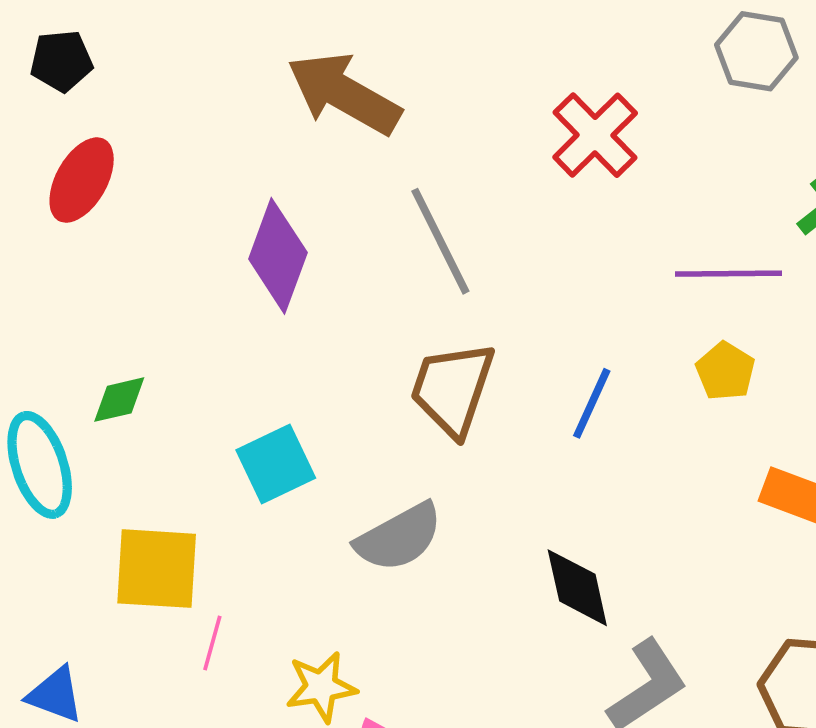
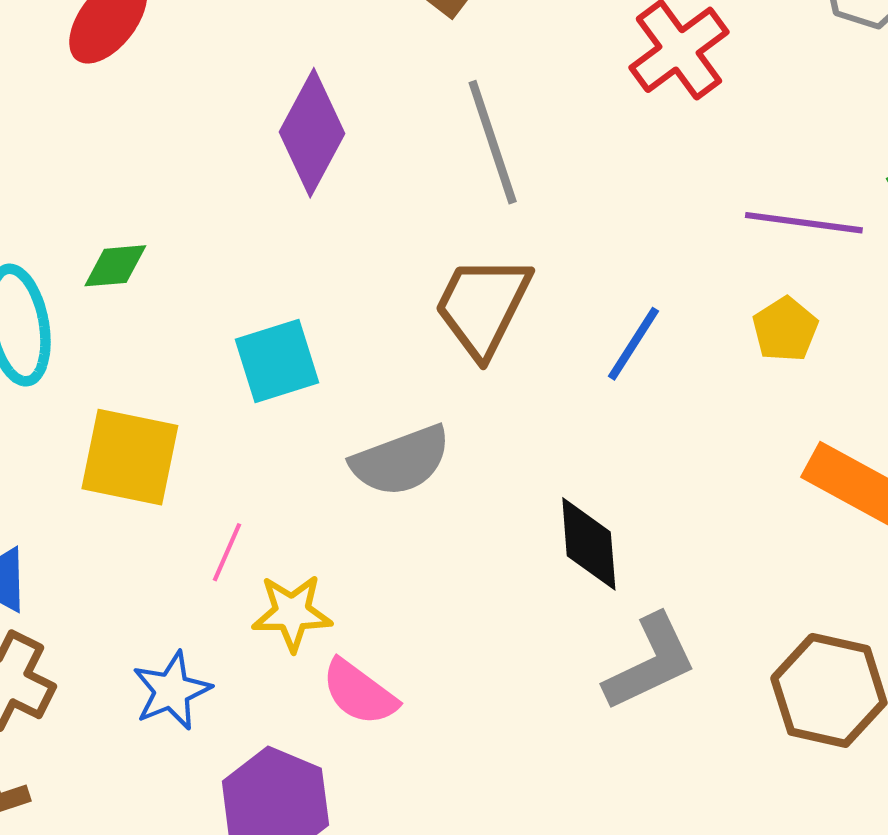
pink line: (212, 643) -> (227, 552), moved

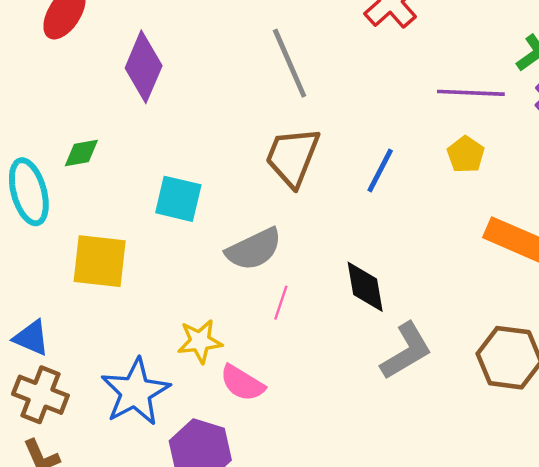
purple diamond: (312, 133) -> (144, 67), moved
cyan square: (277, 361) -> (178, 199), turned 36
pink line: (227, 552) -> (281, 303), moved
blue star: (172, 691) -> (135, 392), size x1.5

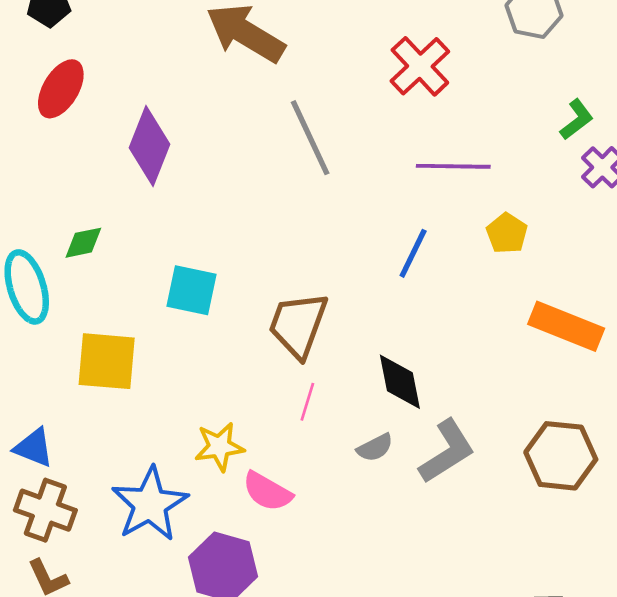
purple line: (471, 93) -> (453, 166), moved
brown trapezoid: (292, 157) -> (298, 325), moved
gray semicircle: (254, 249) -> (375, 448), moved, size x0.6

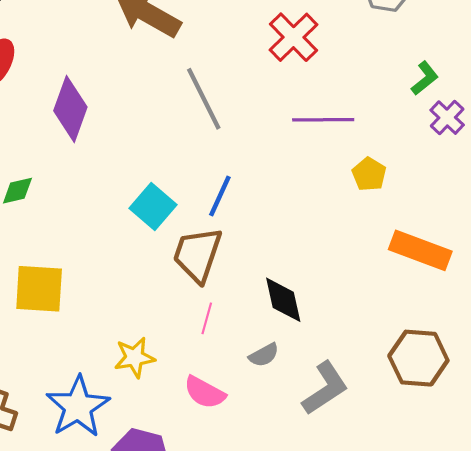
blue line: (413, 253) -> (220, 196), moved
cyan square: (192, 290) -> (153, 207), moved, turned 30
gray L-shape: (447, 451) -> (325, 388), moved
pink semicircle: (267, 491) -> (205, 392), moved

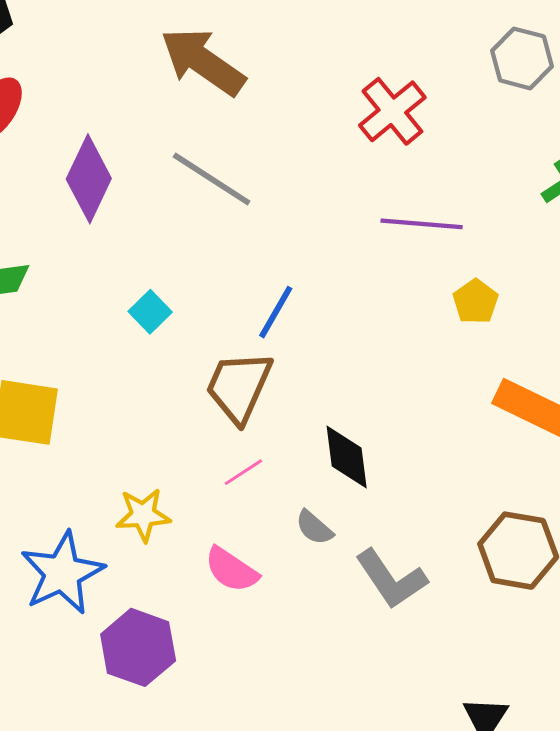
gray line: (204, 99) -> (212, 179), moved, turned -36
cyan square: (153, 207) -> (150, 312), moved, size x0.7
pink line: (207, 318) -> (243, 472), turned 36
gray semicircle: (264, 355) -> (314, 528), turned 64
gray L-shape: (325, 388) -> (391, 579), turned 84

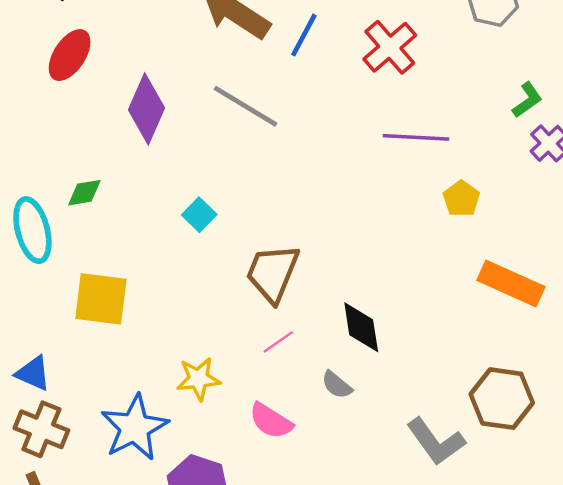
blue line: (276, 312) -> (304, 35), moved
gray L-shape: (391, 579) -> (436, 442), moved

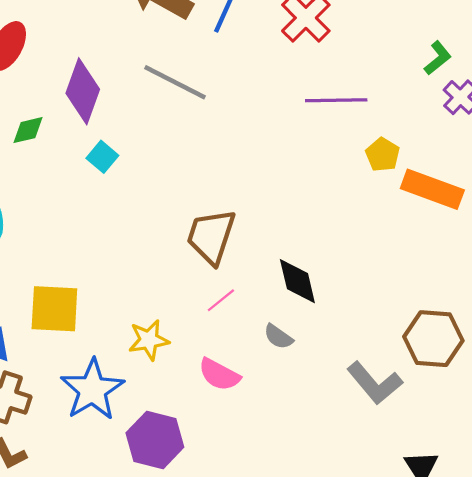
green diamond: (84, 193) -> (28, 130), moved
cyan square: (199, 215) -> (102, 157), moved
orange rectangle: (511, 283) -> (432, 189), moved
yellow square: (101, 299) -> (54, 309), moved

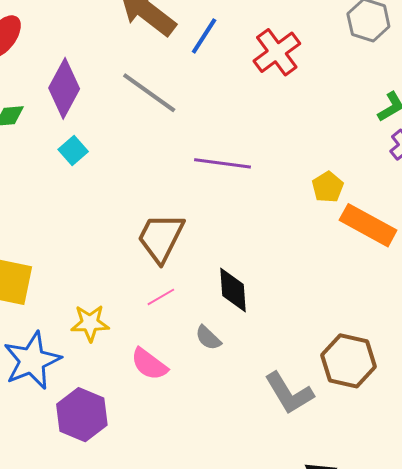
purple line: (336, 100) -> (223, 163), moved

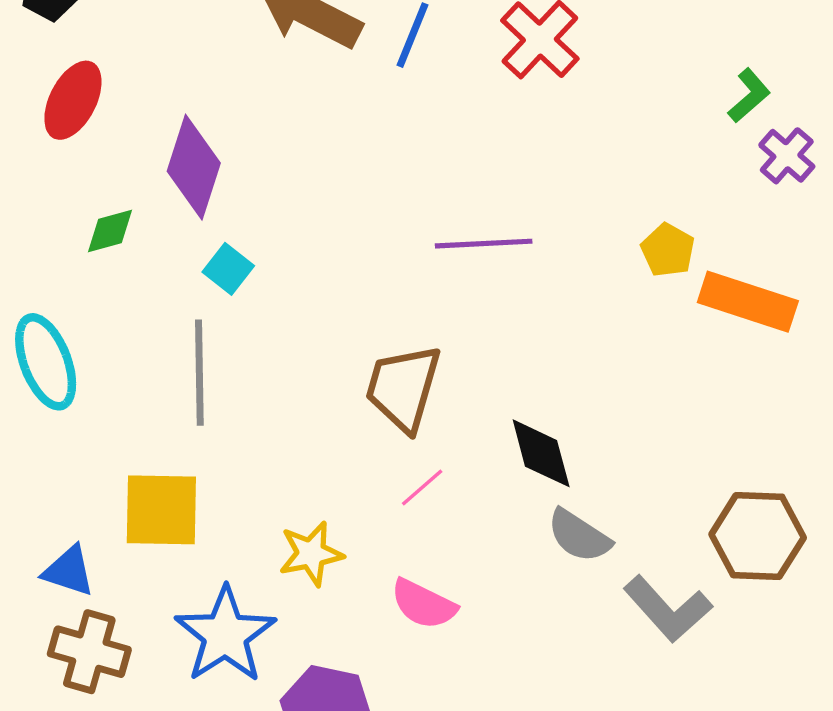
gray line: (149, 93) -> (199, 373), moved, turned 64
gray semicircle: (208, 338) -> (579, 536), moved, size x1.4

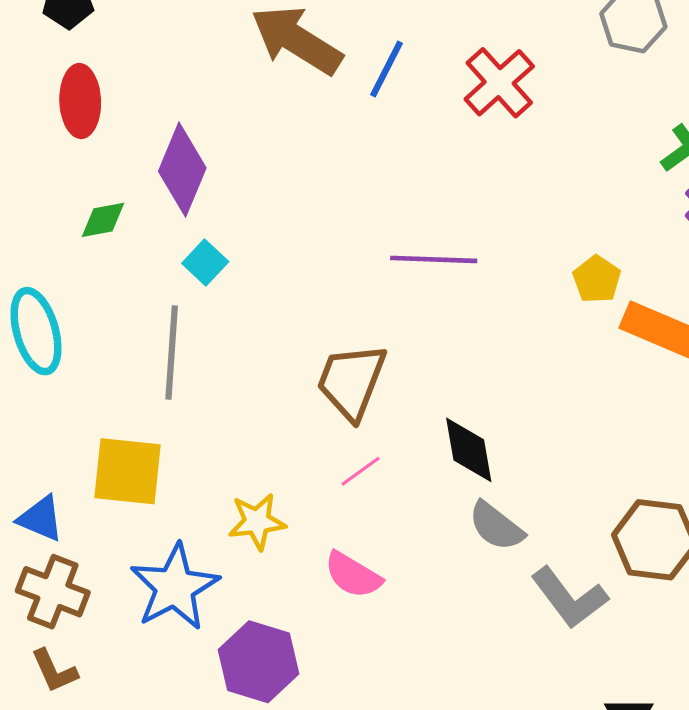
red ellipse: (73, 100) -> (80, 101), turned -34

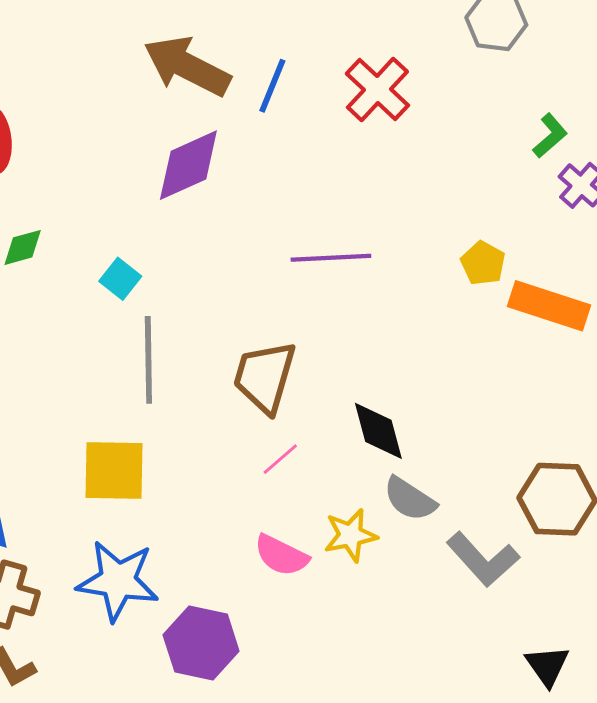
purple diamond: (182, 170) -> (188, 165), moved, turned 48
gray line: (172, 352) -> (148, 360), moved
yellow square: (127, 471) -> (114, 471), moved
yellow star: (257, 522) -> (350, 535), moved
blue star: (175, 587) -> (118, 581), turned -30

